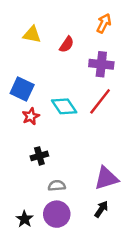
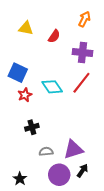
purple triangle: (106, 178) -> (73, 149), moved
purple circle: (57, 214) -> (59, 175), moved

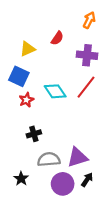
yellow triangle: (26, 28) -> (27, 49), moved, turned -35
gray semicircle: (46, 151) -> (49, 159), size x1.5
black star: (20, 179) -> (21, 179), moved

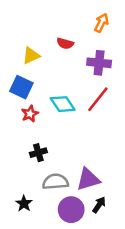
red semicircle: (57, 38) -> (65, 43), turned 72

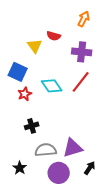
yellow triangle: (31, 56) -> (35, 46), moved, turned -42
black arrow: (99, 205) -> (90, 168), moved

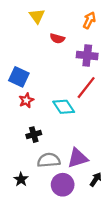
yellow triangle: (35, 46) -> (37, 16), moved
cyan diamond: (52, 86) -> (64, 107), moved

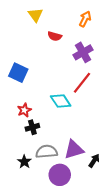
purple cross: (87, 56) -> (83, 52), turned -36
red star: (26, 100) -> (24, 110), moved
black star: (21, 179) -> (24, 162), moved
black arrow: (96, 179) -> (94, 161), moved

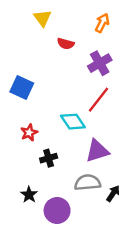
black cross: (32, 127) -> (49, 158), moved
purple triangle: (74, 150) -> (97, 151), moved
gray semicircle: (47, 152) -> (88, 182), moved
purple circle: (60, 175) -> (57, 210), moved

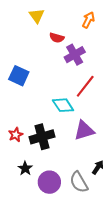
purple cross: (100, 63) -> (75, 55), moved
red star: (29, 133) -> (16, 135), moved
black cross: (49, 158) -> (42, 137), size x1.6
gray semicircle: (88, 182) -> (79, 182), moved, turned -115

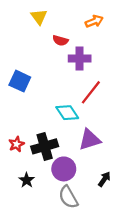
orange arrow: (88, 20) -> (94, 21), turned 42
purple cross: (75, 55) -> (80, 59), turned 30
purple circle: (49, 182) -> (64, 169), moved
gray semicircle: (79, 182) -> (68, 197), moved

